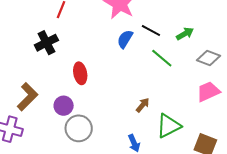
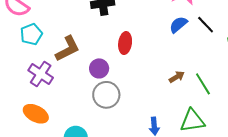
green line: (162, 58) -> (203, 84), moved
brown arrow: (143, 105) -> (177, 77), moved

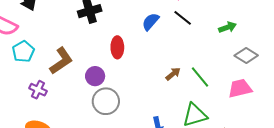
blue semicircle: (178, 25) -> (151, 22), moved
black line: (206, 25) -> (183, 18), moved
purple cross: (41, 74) -> (38, 90), size x0.7

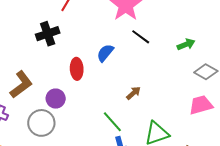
blue semicircle: (151, 22) -> (105, 53), moved
green line: (200, 77) -> (112, 122), moved
gray circle: (106, 101) -> (41, 123), moved

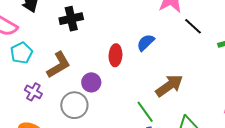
black cross: (48, 34) -> (71, 19), moved
black line: (141, 37) -> (193, 26), moved
brown arrow: (133, 93) -> (169, 86), size x1.8

